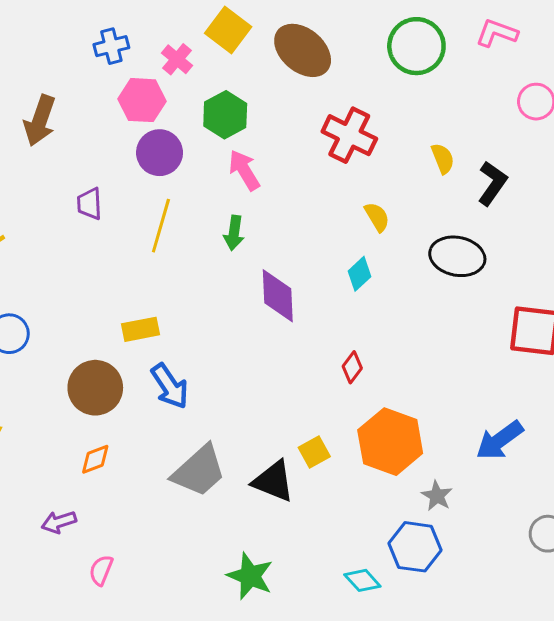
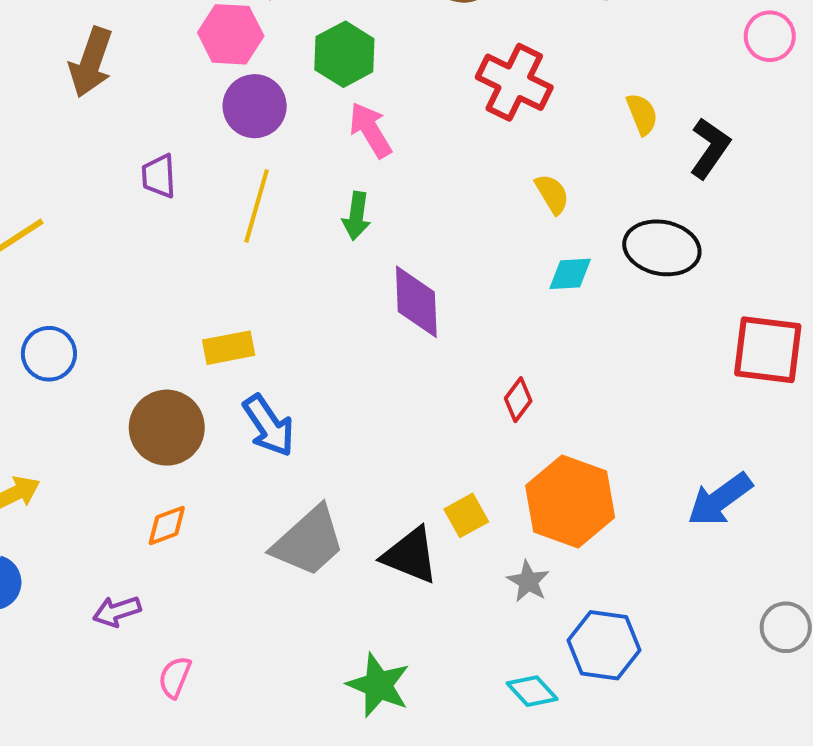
cyan diamond: (360, 274) -> (570, 274), moved, turned 40
gray star: (437, 496) -> (528, 581), moved

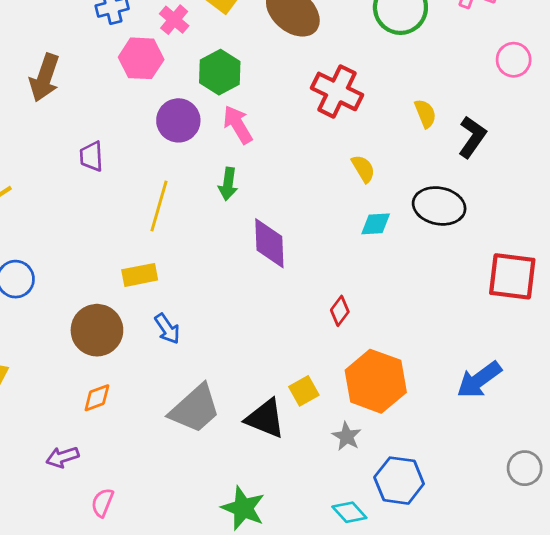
purple circle: (255, 106) -> (178, 120), moved
yellow line: (257, 206) -> (159, 206), moved
blue arrow: (269, 426) -> (167, 329), size x0.7

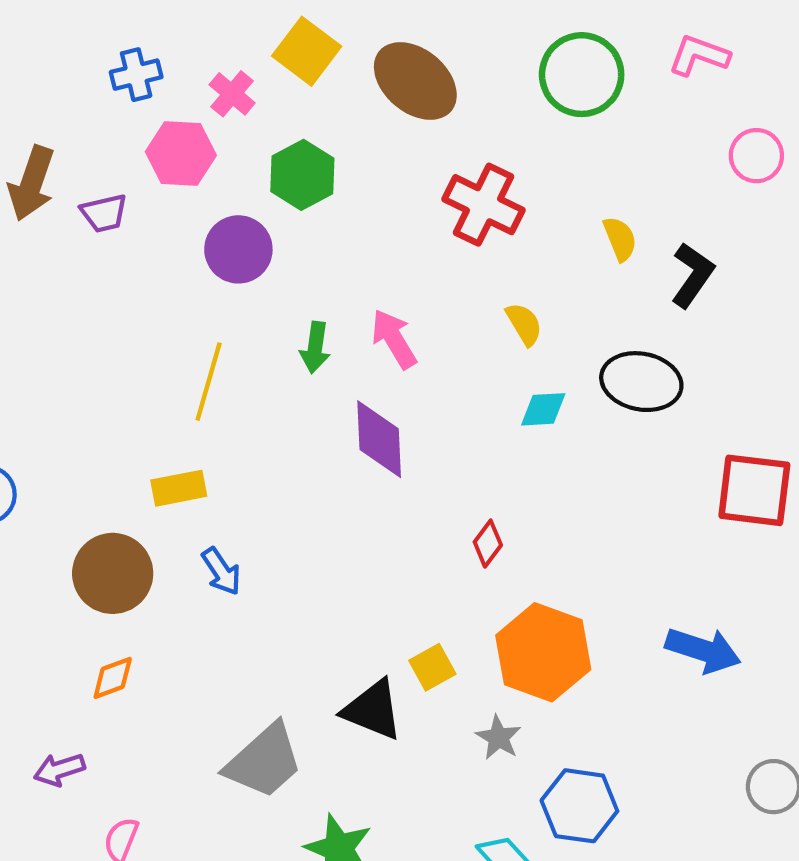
pink arrow: (238, 125) -> (394, 339), moved
purple trapezoid: (91, 156) -> (104, 213), moved, turned -100
blue arrow: (479, 380) -> (703, 650), turned -126
gray trapezoid: (195, 409) -> (264, 761), moved

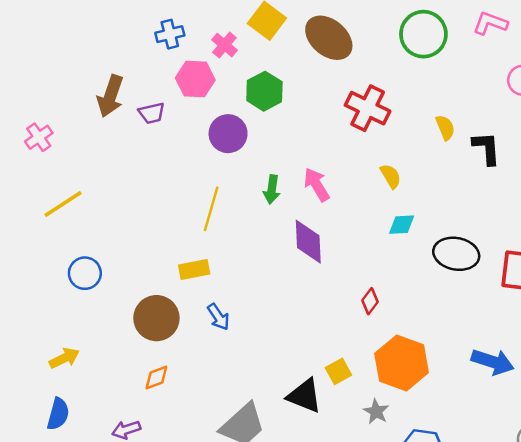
black L-shape: (692, 275) -> (487, 148), turned -39
black ellipse: (641, 382) -> (456, 254), moved

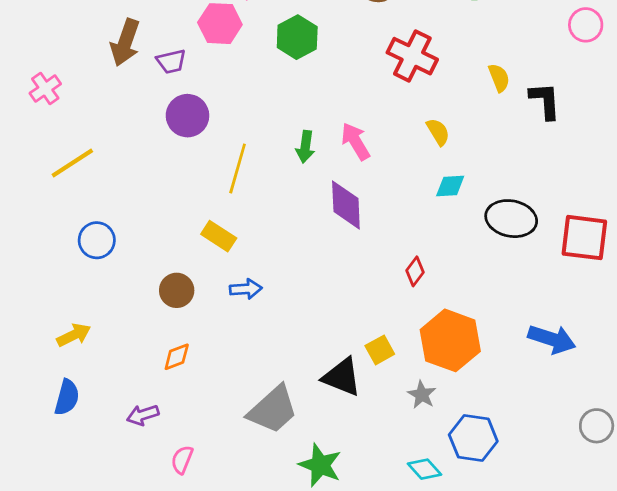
purple circle: (228, 134) -> (187, 116), moved
yellow rectangle: (194, 270) -> (219, 236), turned 44
blue arrow: (218, 317) -> (246, 289), turned -60
brown circle: (156, 318) -> (177, 290), size x0.7

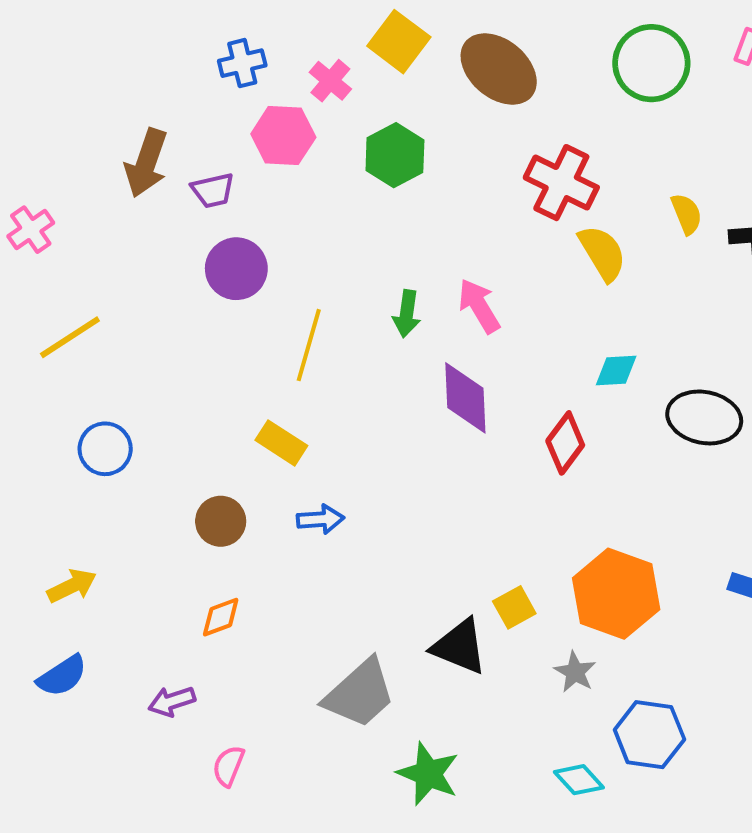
yellow semicircle: (438, 132) -> (602, 253), moved, size x1.4
red diamond: (415, 271) -> (565, 443), moved, size x1.4
blue semicircle: (67, 397) -> (62, 676), turned 42

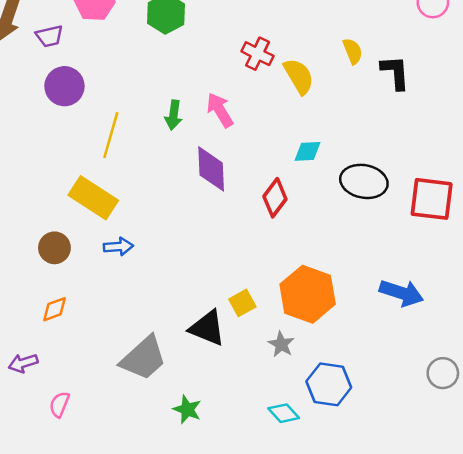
red cross: (561, 183) -> (257, 54), moved, size x0.7
yellow rectangle: (281, 443) -> (93, 198), size x1.5
green star: (428, 774) -> (187, 409), size x0.7

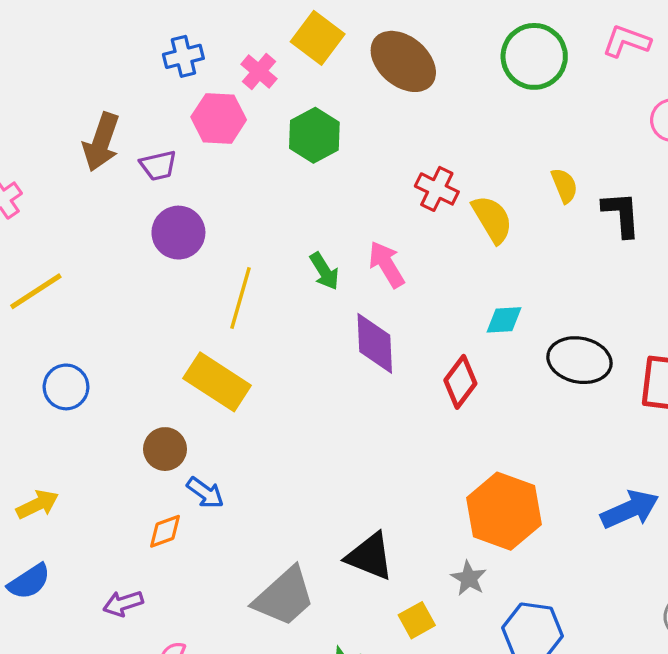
green arrow: (173, 115) -> (324, 271), turned -40
blue arrow: (118, 247) -> (205, 493), moved, turned 40
blue arrow: (401, 293) -> (630, 509), turned -42
yellow square: (242, 303) -> (417, 620), moved

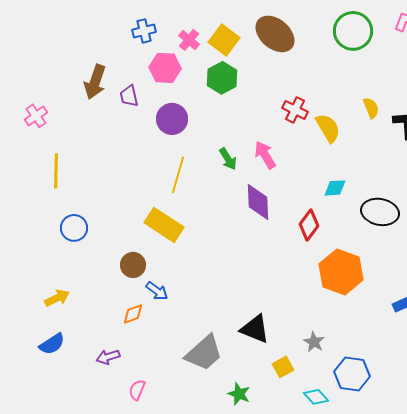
yellow square: (318, 38) -> (224, 40), moved
purple trapezoid: (158, 165) -> (129, 96), turned 90
purple circle: (178, 233) -> (172, 119), moved
yellow line: (36, 291) -> (56, 171), turned -56
orange hexagon: (504, 511) -> (341, 272), moved

